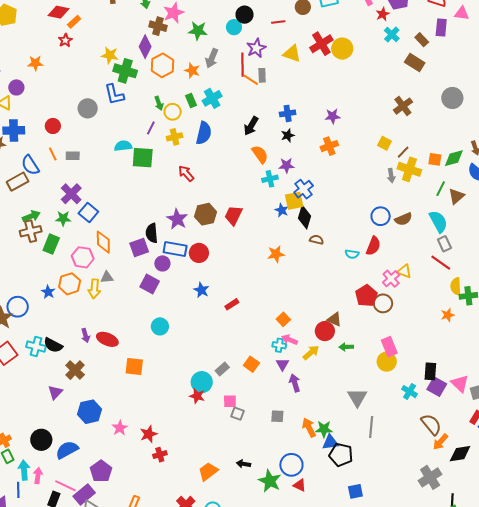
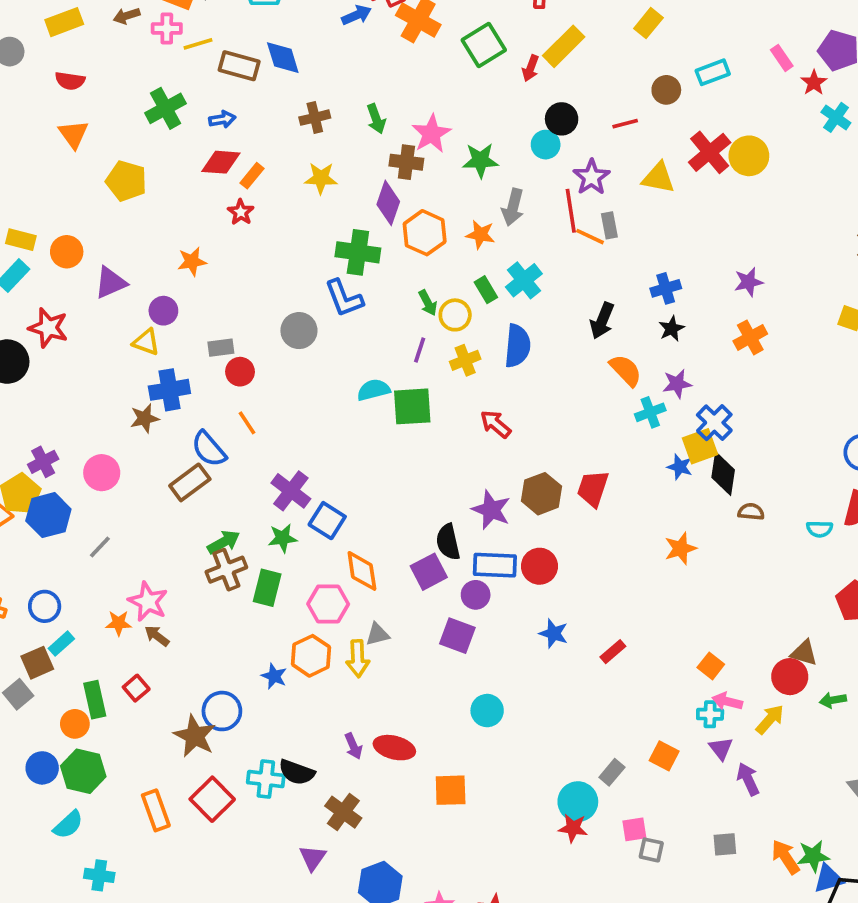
yellow star: (110, 55) -> (321, 178), moved
gray rectangle: (73, 156) -> (221, 348), moved

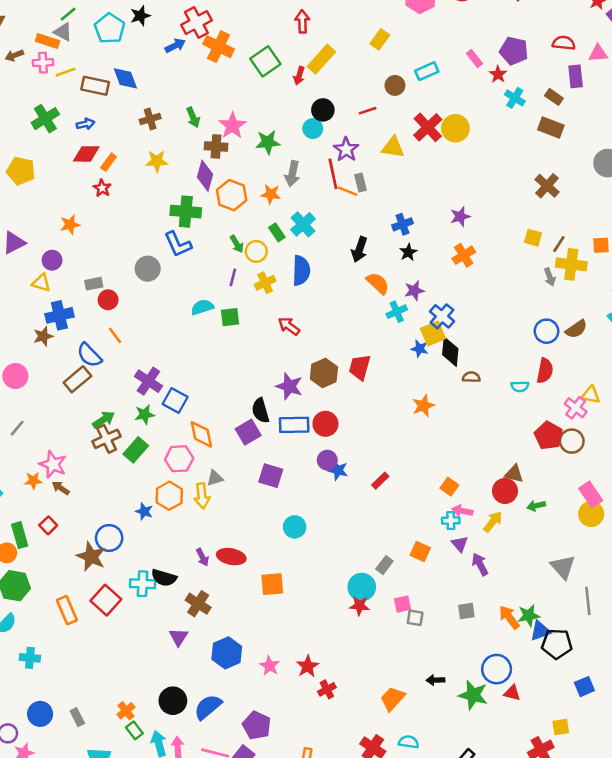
green square: (412, 406) -> (230, 317), size x0.7
green rectangle: (267, 588) -> (136, 450), turned 30
purple circle: (476, 595) -> (327, 460), moved

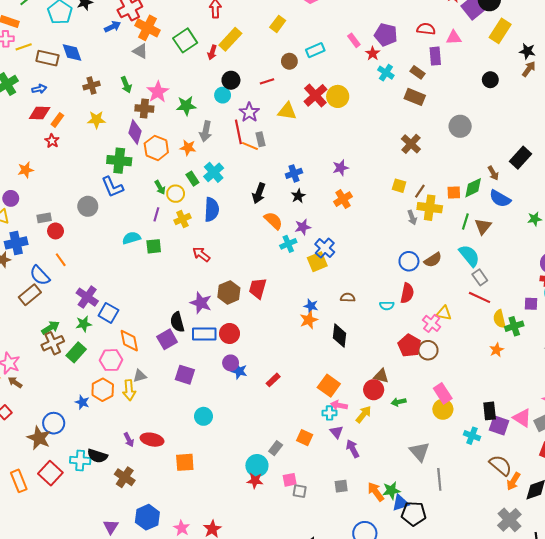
gray triangle: (63, 32) -> (140, 51), moved
blue star: (420, 349) -> (311, 306), moved
black diamond: (450, 352) -> (339, 336), moved
orange square: (449, 487) -> (329, 386), size x1.5
purple triangle: (178, 637) -> (111, 527), moved

